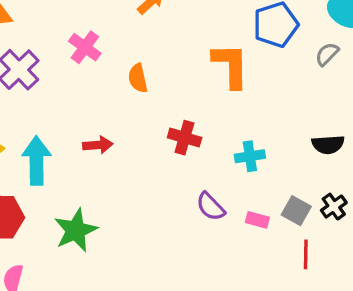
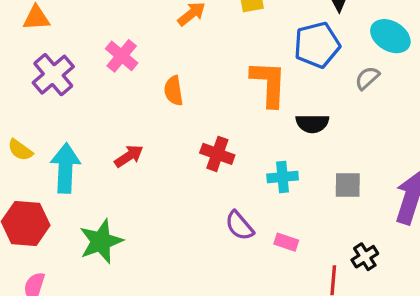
black semicircle: (328, 144) -> (312, 123), moved
red arrow: (98, 145) -> (129, 156), turned -32
black cross: (334, 207) -> (365, 257), moved
gray square: (296, 211) -> (348, 185), moved, turned -32

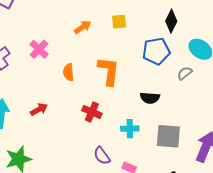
orange L-shape: (269, 84) -> (109, 71), moved
gray square: (348, 185) -> (168, 136), size x1.5

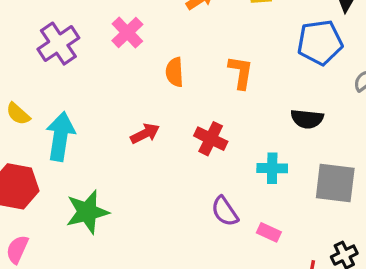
orange L-shape: (109, 71) -> (241, 72), size x0.7
red arrow: (39, 109) -> (145, 134), moved

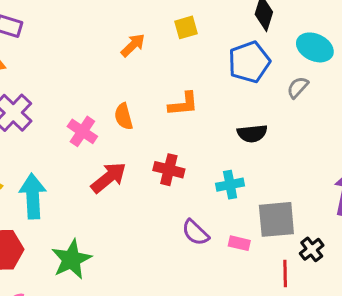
pink cross: (127, 32) -> (82, 131), moved
orange L-shape: (241, 72) -> (183, 104), turned 88
red arrow: (145, 134) -> (109, 178), size x1.4
gray square: (335, 183) -> (276, 219), moved

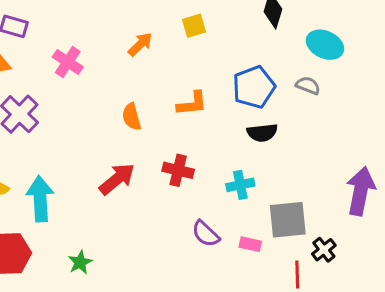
blue pentagon: (249, 62) -> (254, 87), moved
gray semicircle: (298, 87) -> (308, 85), turned 70
pink cross: (82, 131) -> (68, 62), moved
green star: (71, 259) -> (80, 262), size x0.6

